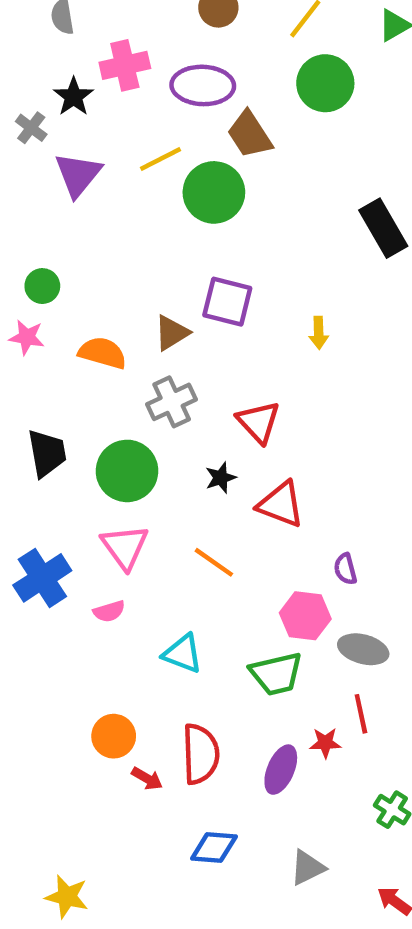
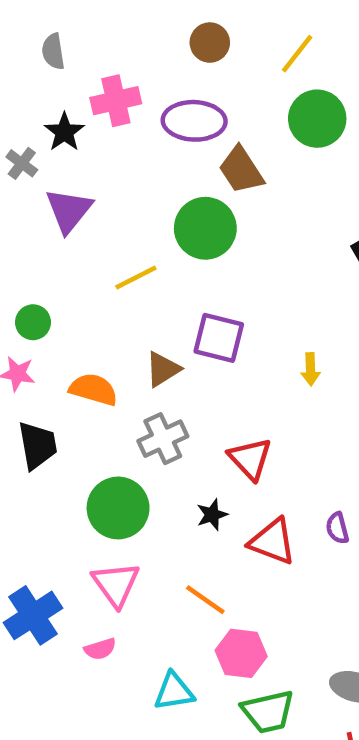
yellow line: (160, 159) -> (136, 277), moved
black trapezoid: (47, 453) -> (37, 445), moved
purple semicircle: (345, 569) -> (337, 528), moved
pink hexagon: (305, 616) -> (241, 653), moved
cyan triangle: (183, 654) -> (174, 691), turned -30

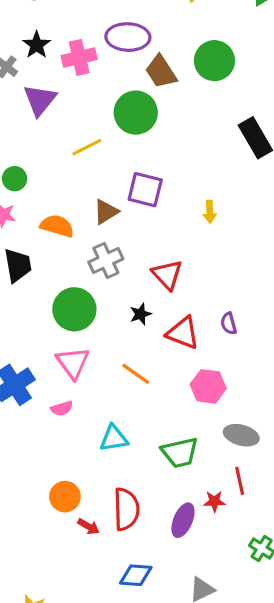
pink cross: (116, 101) -> (79, 57), moved
green circle: (317, 119) -> (214, 61), moved
pink hexagon: (241, 653) -> (208, 386), moved

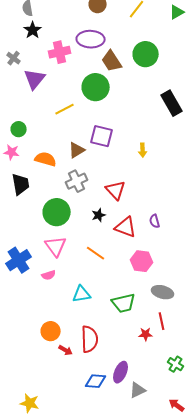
black star: (37, 45) -> (33, 30), moved
purple ellipse: (183, 520) -> (121, 372), moved

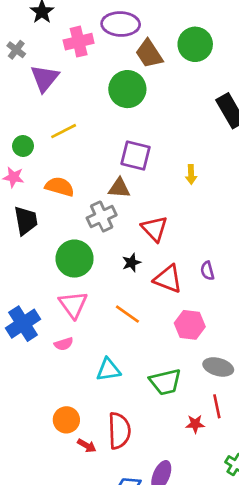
yellow line: (65, 109) -> (64, 131), moved
brown triangle: (77, 150) -> (119, 188), moved, turned 36

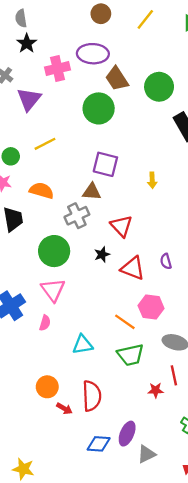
green circle: (195, 44) -> (159, 87), moved
orange line: (127, 314) -> (125, 322), moved
pink semicircle: (64, 344) -> (45, 323), turned -56

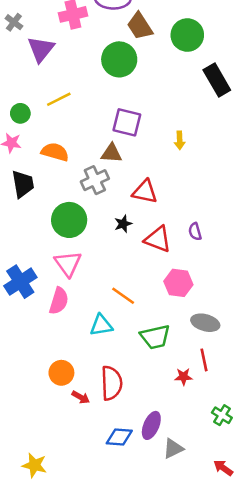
red triangle: (121, 226) -> (145, 192), turned -35
orange line: (125, 322) -> (123, 296), moved
pink semicircle: (45, 323) -> (59, 301), size x1.5

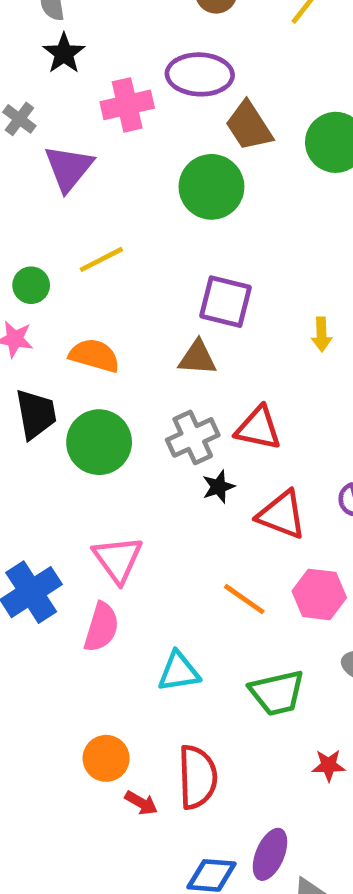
gray cross: (95, 180) -> (193, 437), moved
green circle: (69, 220) -> (99, 442), moved
orange line: (123, 296) -> (244, 599), moved

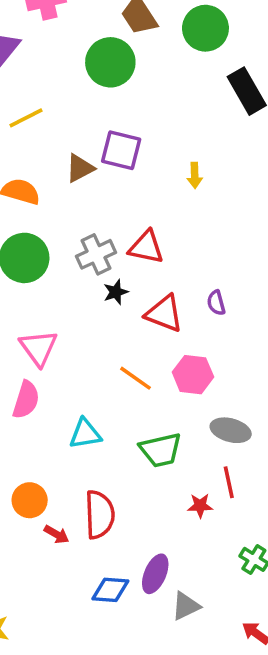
brown triangle: (197, 358) -> (80, 168), moved, turned -32

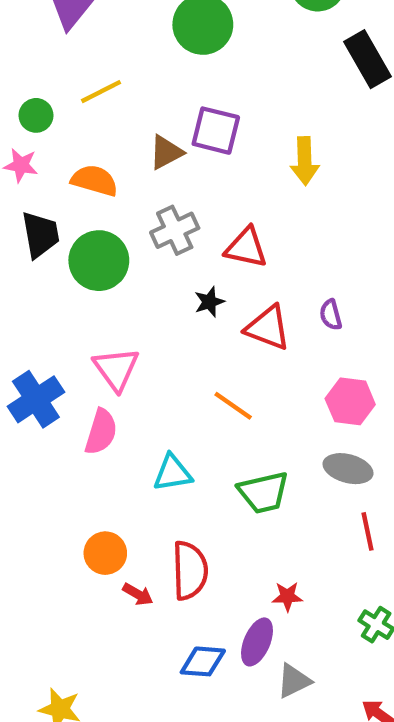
yellow arrow: (195, 175) -> (305, 161), size x1.5
gray cross: (96, 254) -> (175, 230), moved
pink hexagon: (193, 375) -> (350, 401), moved
red line: (229, 482) -> (368, 531), moved
red star: (200, 506) -> (287, 596), moved

